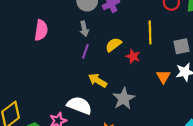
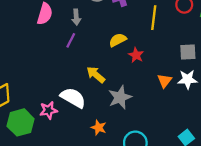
gray arrow: (84, 29) -> (76, 17), moved
yellow line: (150, 33) -> (154, 18), moved
purple line: (85, 51) -> (71, 40), moved

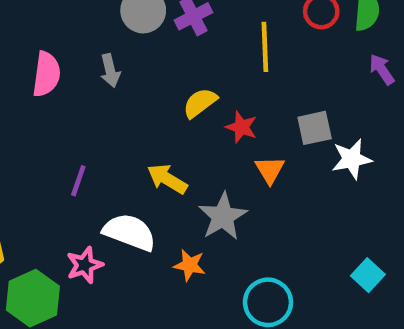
purple line: (71, 40) -> (78, 181), moved
gray square: (188, 52) -> (315, 128), moved
orange triangle: (165, 81) -> (270, 170), moved
orange star: (99, 128) -> (190, 265), moved

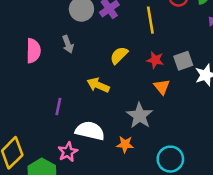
red star: (241, 127) -> (155, 60), moved
yellow arrow: (167, 179) -> (98, 85), moved

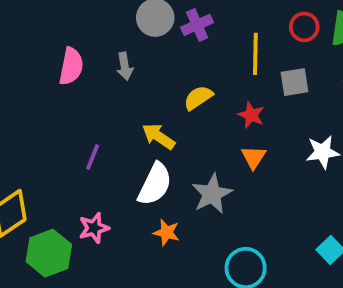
gray square: (183, 61) -> (295, 82), moved
white semicircle: (90, 131) -> (155, 184), moved, turned 92
orange star: (125, 144) -> (166, 232), moved

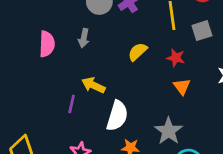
gray arrow: (125, 66) -> (84, 38), turned 30
yellow arrow: (159, 136) -> (93, 85), moved
gray star: (212, 194) -> (169, 131), moved

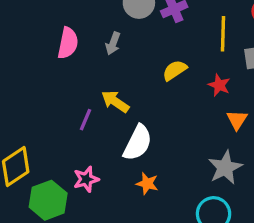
orange triangle: (182, 87) -> (237, 120), moved
gray star: (169, 131) -> (225, 168), moved

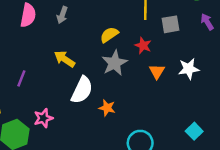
purple line: (85, 120) -> (21, 78), moved
gray star: (225, 168) -> (114, 63), moved
orange star: (147, 184) -> (107, 108), moved

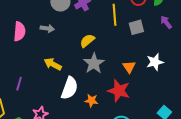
gray arrow: (62, 15) -> (47, 28), turned -96
red star: (143, 45) -> (119, 91), moved, size x1.6

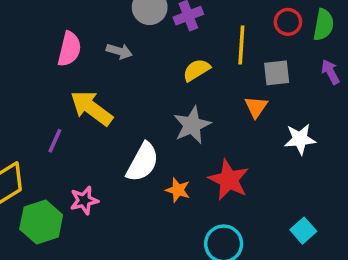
yellow semicircle: (87, 41) -> (196, 70), moved
yellow arrow: (53, 64) -> (91, 108), moved, size x1.4
orange triangle: (129, 67) -> (256, 107), moved

